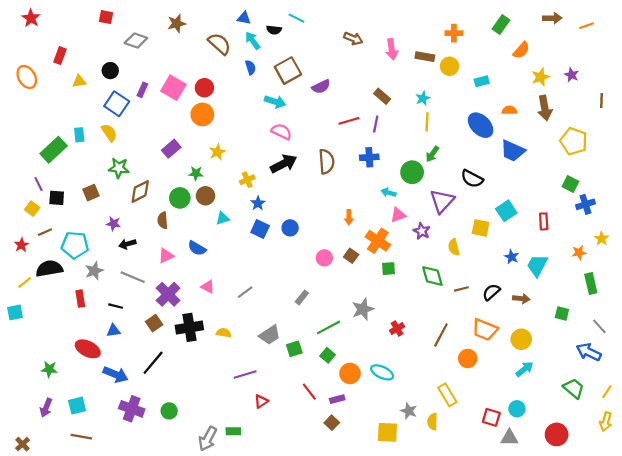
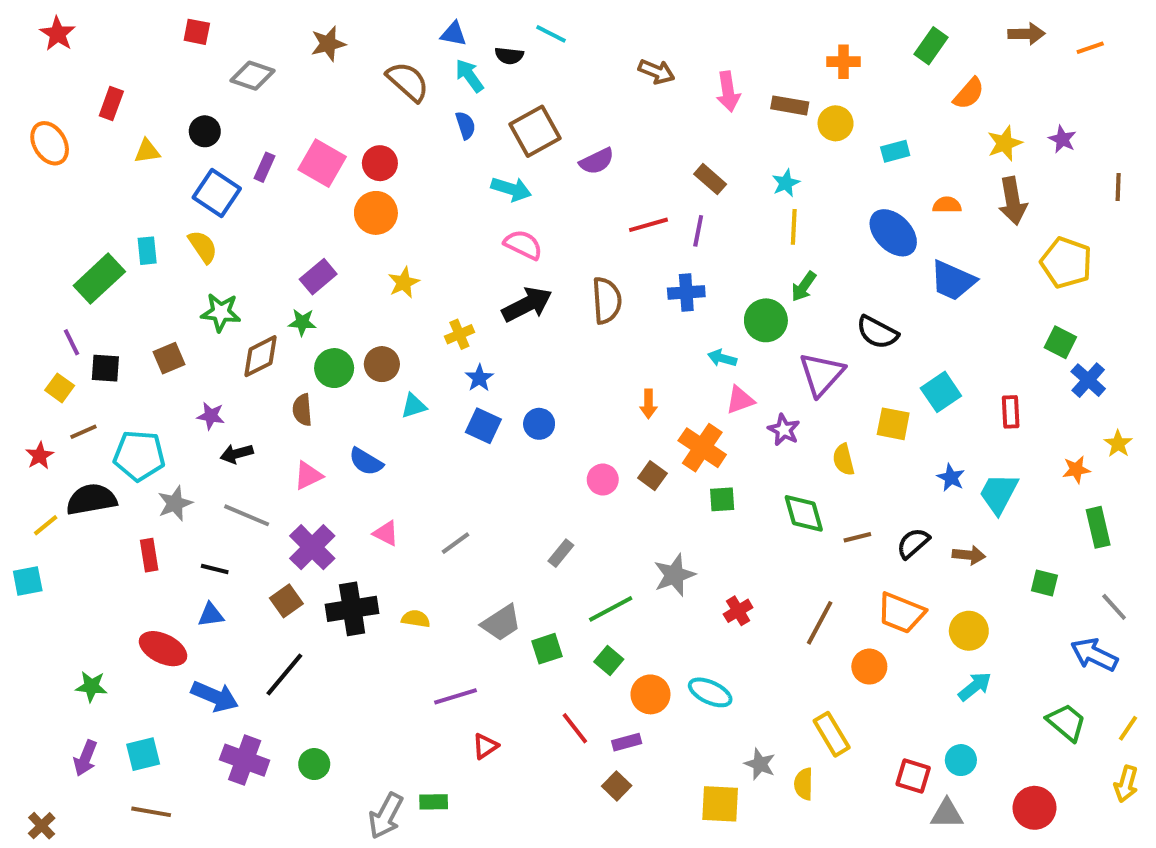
green star: (196, 173) -> (302, 322), moved
blue cross: (585, 204) -> (1088, 380), turned -30

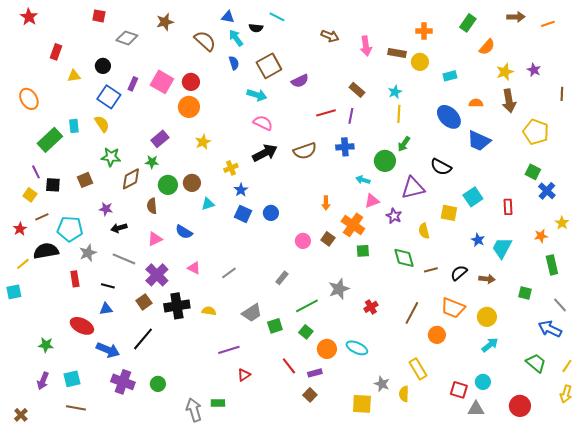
orange ellipse: (50, 143) -> (29, 99), moved
brown semicircle: (607, 300) -> (305, 151), turned 75
purple triangle: (822, 374) -> (413, 188), turned 35
gray arrow: (386, 816) -> (194, 410), turned 135

